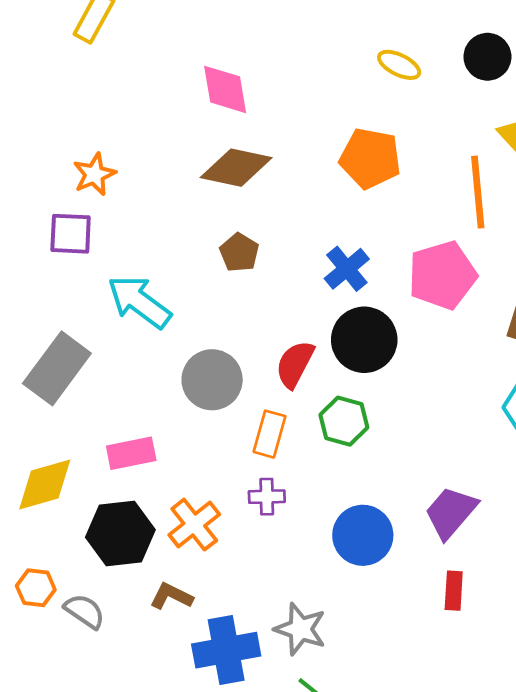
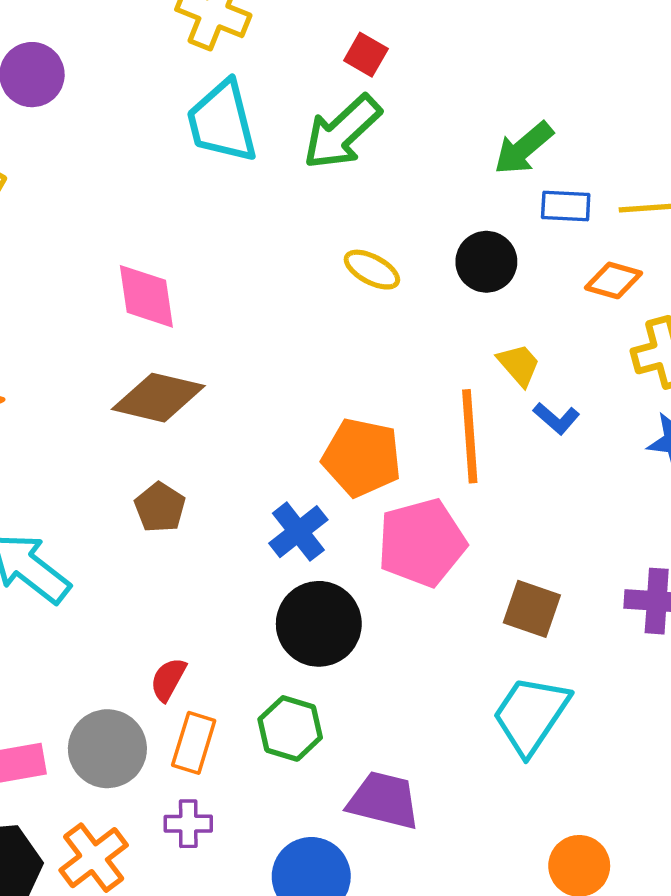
orange pentagon: (370, 158) -> (362, 457), moved
red semicircle: (295, 364) -> (168, 679), moved, size x0.7
gray circle: (212, 380) -> (107, 749), moved
purple trapezoid: (451, 512) -> (384, 800), moved, turned 62

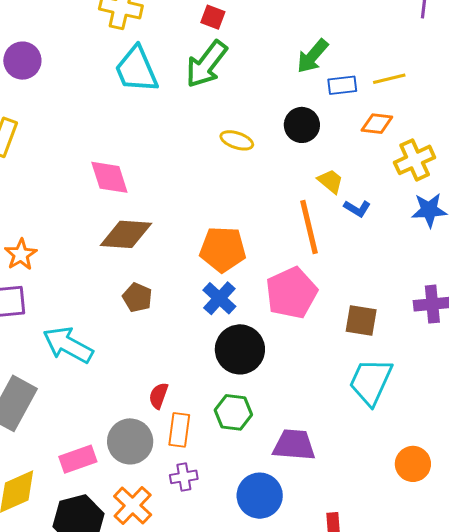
orange pentagon: (362, 457) -> (223, 249), moved

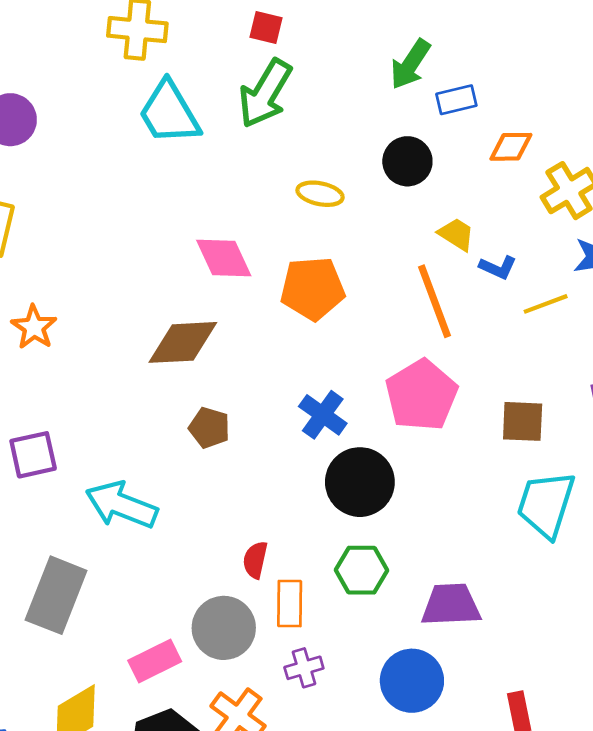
yellow line: (389, 79) -> (546, 304), moved
pink diamond: (109, 177) -> (224, 258), moved
orange pentagon: (223, 249) -> (313, 288), moved
orange star: (21, 255) -> (34, 327), moved

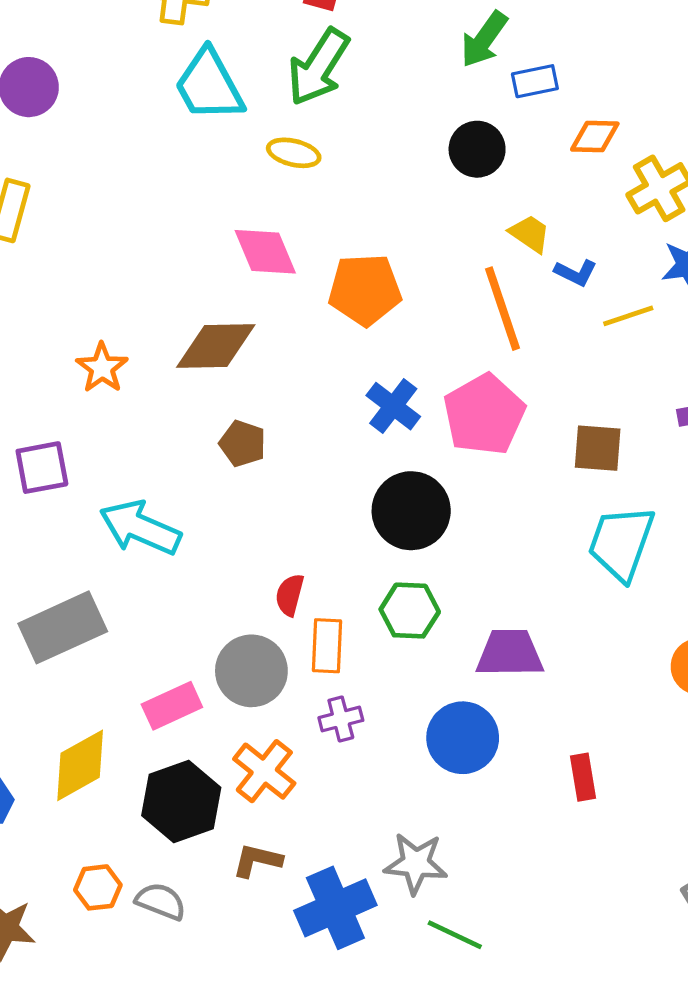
yellow ellipse: (320, 194) -> (294, 153), moved
orange star: (34, 327) -> (102, 368), moved
blue cross: (323, 415) -> (393, 406), moved
gray rectangle: (56, 595) -> (63, 627), turned 42

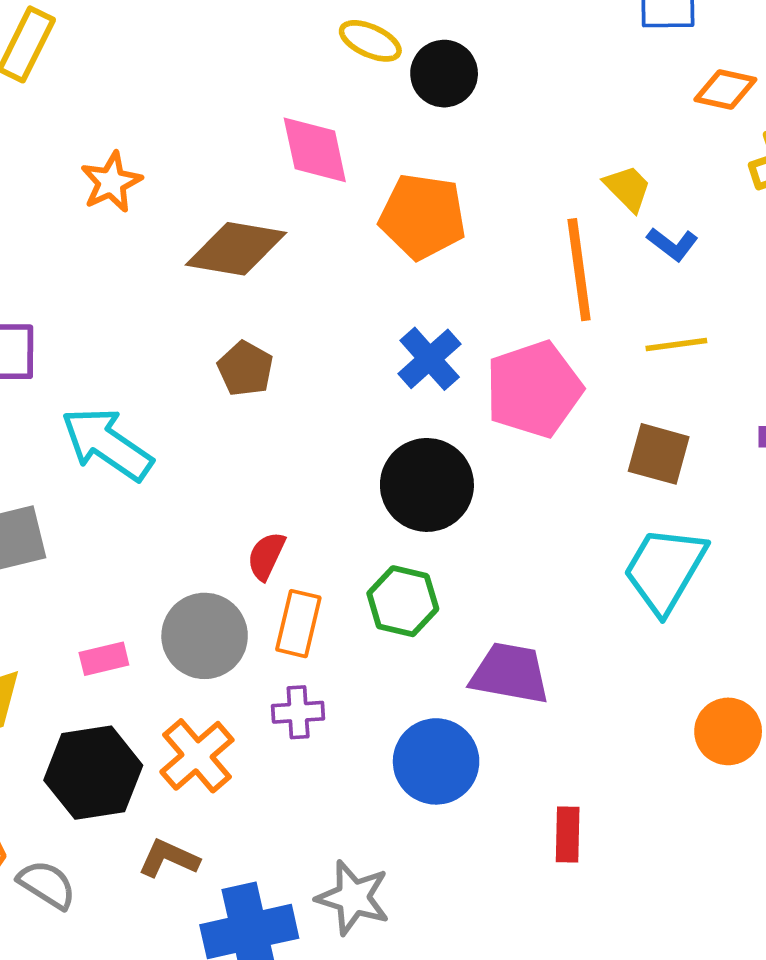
black circle: (477, 149) -> (444, 74), moved
yellow line: (628, 316) -> (676, 345), moved
orange star: (102, 368) -> (111, 182), moved
pink rectangle: (172, 706) -> (104, 659), size x0.7

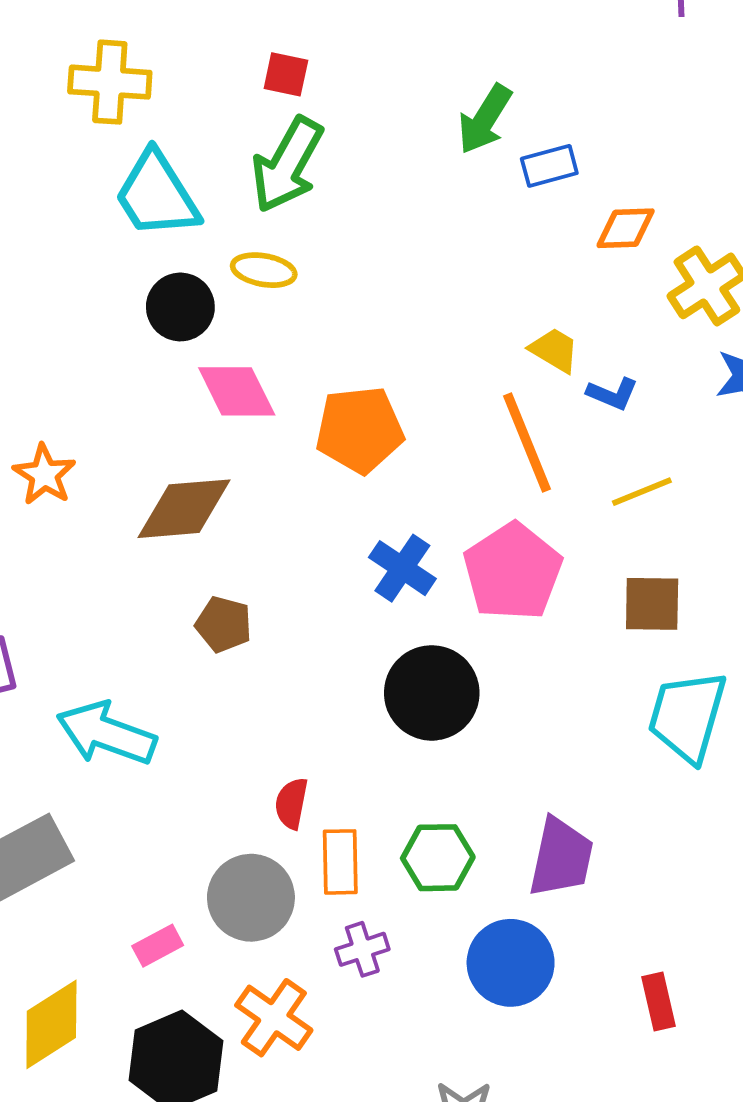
black circle: (444, 74) -> (180, 307), moved
green hexagon: (403, 601) -> (438, 858), moved
purple trapezoid: (510, 673) -> (561, 857), turned 106

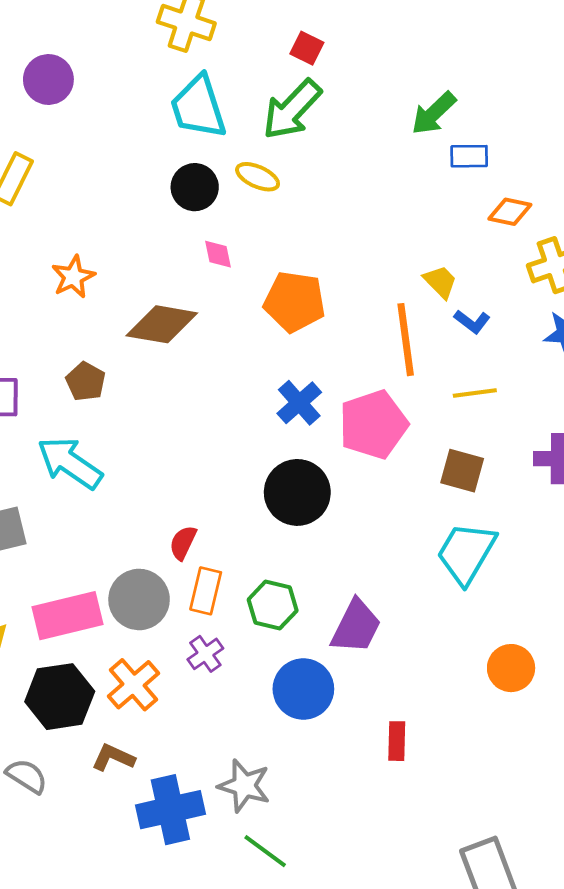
pink diamond: (237, 391) -> (218, 254), size x0.6
brown pentagon: (224, 624) -> (86, 382), moved
pink rectangle: (158, 946) -> (67, 616), size x2.0
purple cross: (362, 949) -> (205, 654), turned -32

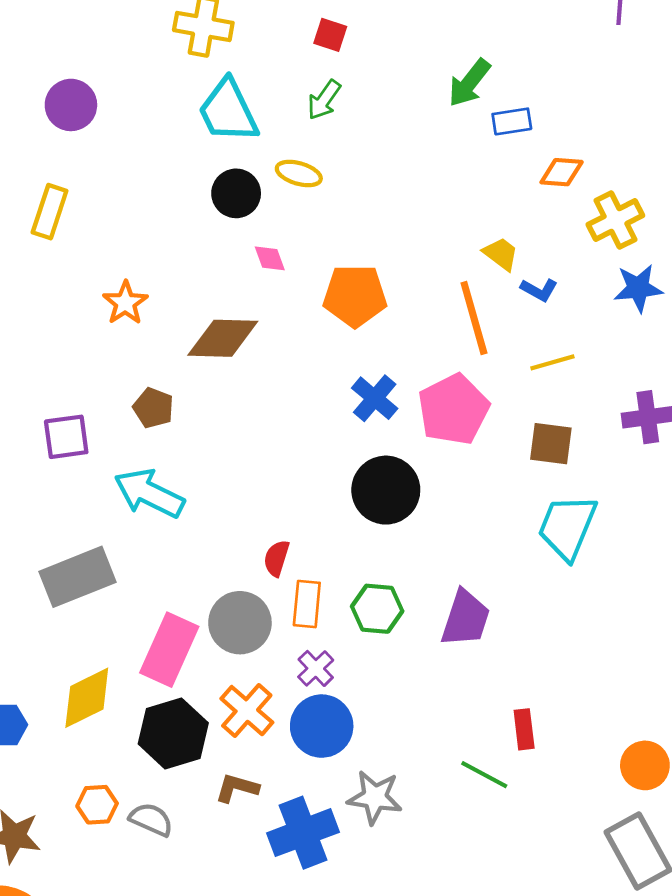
green arrow: (292, 109) -> (324, 100), size x0.6
pink rectangle: (67, 616) -> (169, 650), turned -44
orange circle: (511, 668) -> (645, 765), moved
blue circle: (303, 689) -> (322, 726), moved
green line: (265, 851) -> (484, 775), moved

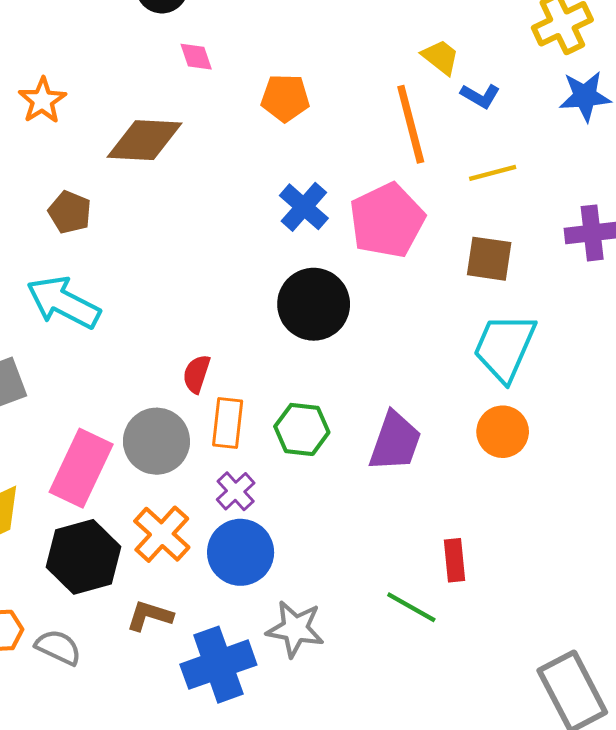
orange pentagon: (355, 296) -> (285, 98), size x0.7
orange circle: (645, 765) -> (503, 432), moved

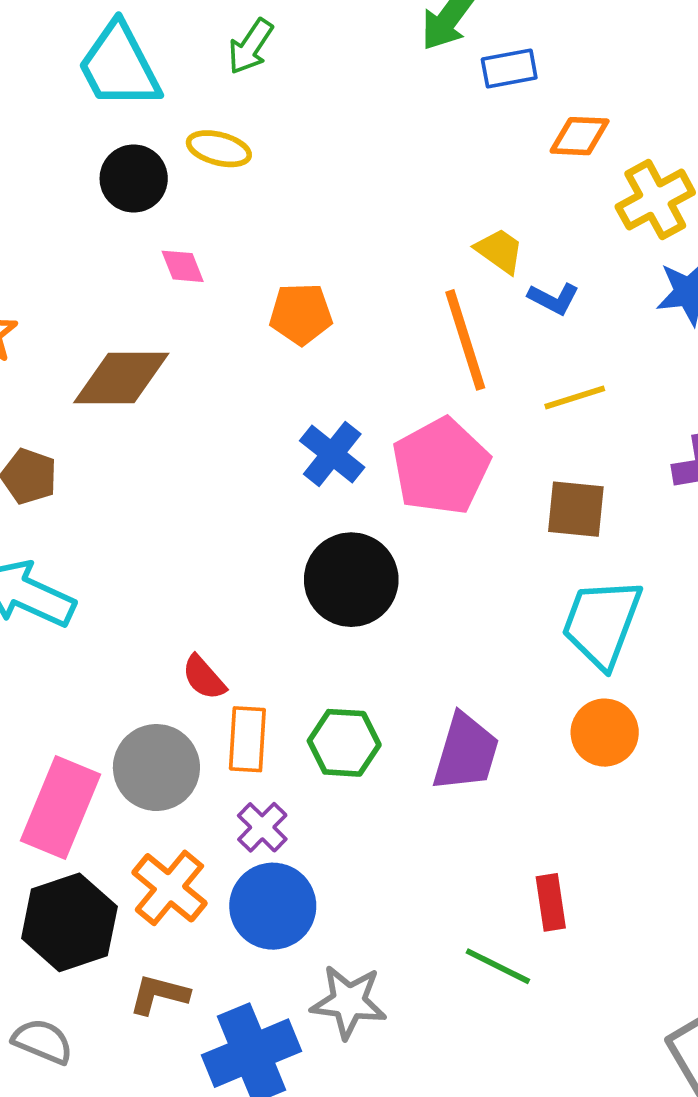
red semicircle: (197, 374) -> (204, 678), turned -57

